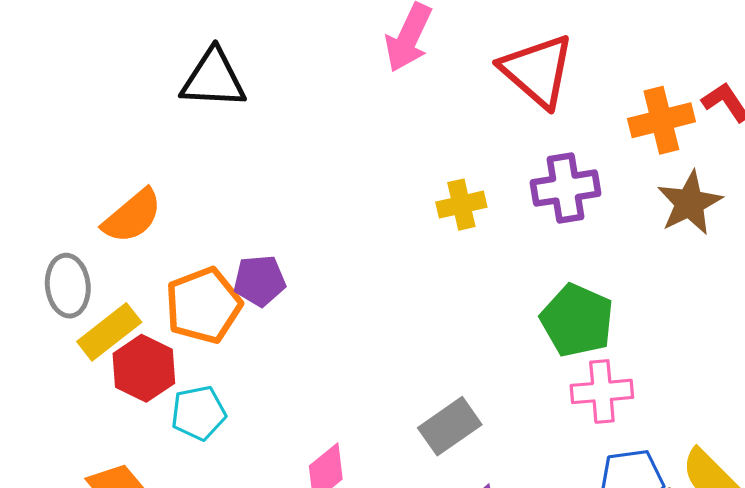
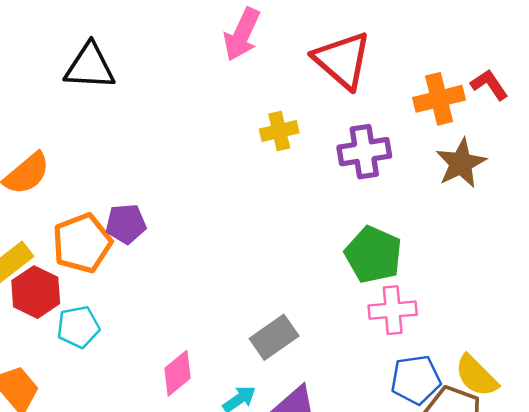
yellow cross: (461, 205) -> (279, 131), moved

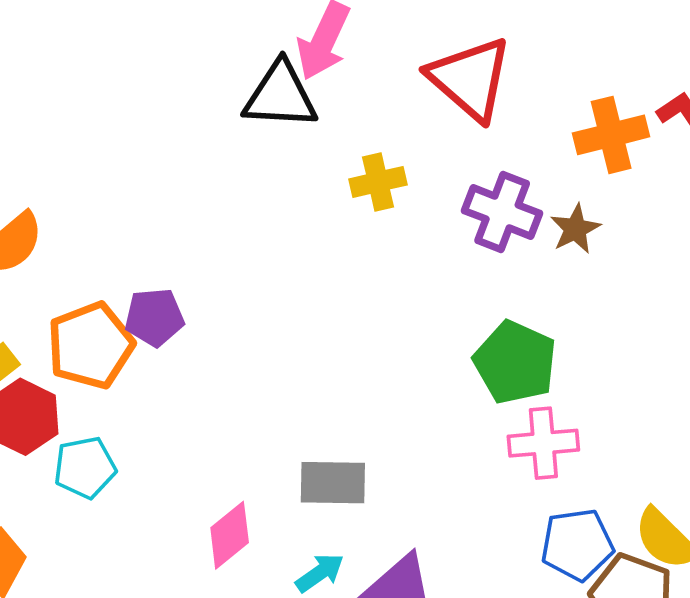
black triangle: (90, 67) -> (280, 95), moved
purple cross: (364, 152) -> (502, 212), turned 30
brown star: (461, 163) -> (575, 229), moved, size x0.7
gray rectangle: (274, 337) -> (333, 483), moved, turned 36

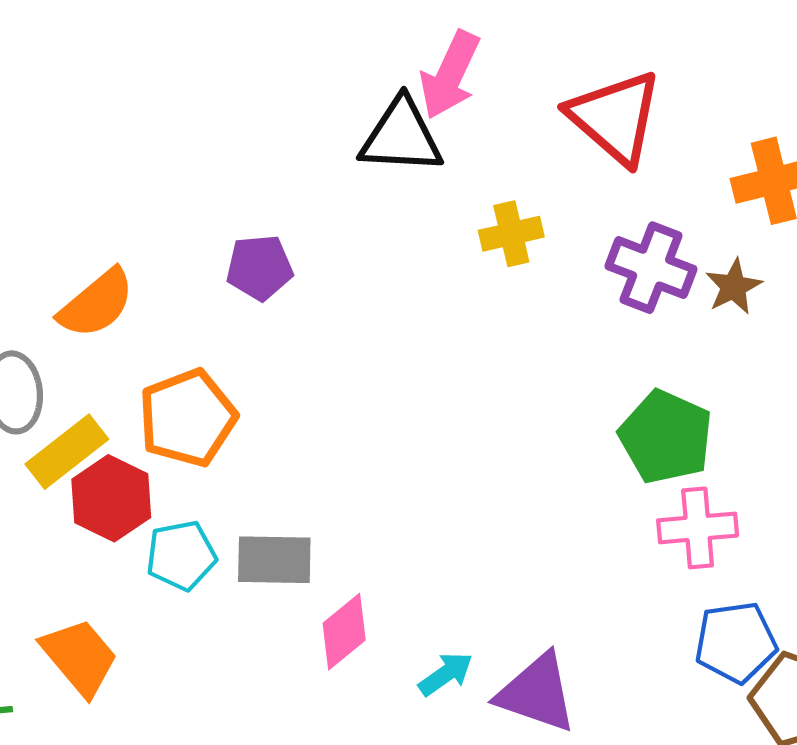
purple pentagon: (154, 317) -> (259, 268), moved
gray rectangle: (333, 483) -> (274, 560), moved

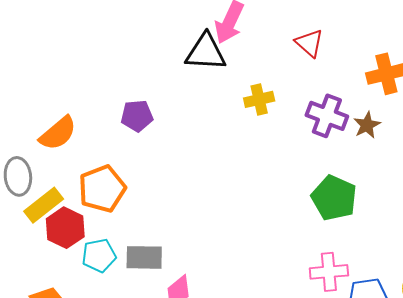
red triangle: (615, 117) -> (309, 43), size x0.6
pink cross: (698, 528) -> (329, 272), moved

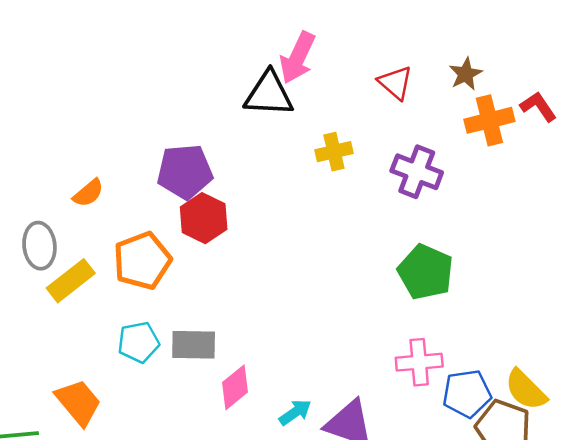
purple pentagon: (137, 116) -> (185, 172), size x1.4
brown star: (367, 125) -> (466, 74), moved
orange semicircle: (58, 133) -> (88, 193), size x0.7
red hexagon: (65, 228) -> (204, 218), moved

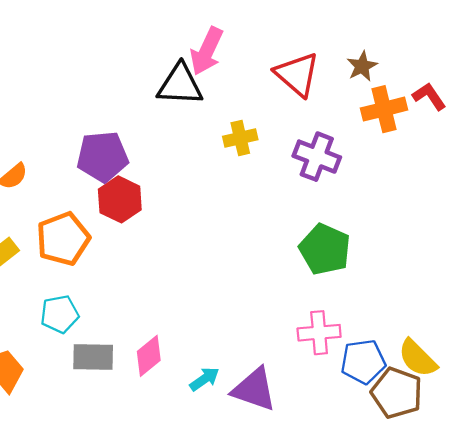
red triangle: (395, 83) -> (297, 74), size x1.4
gray rectangle: (194, 345) -> (93, 357), moved

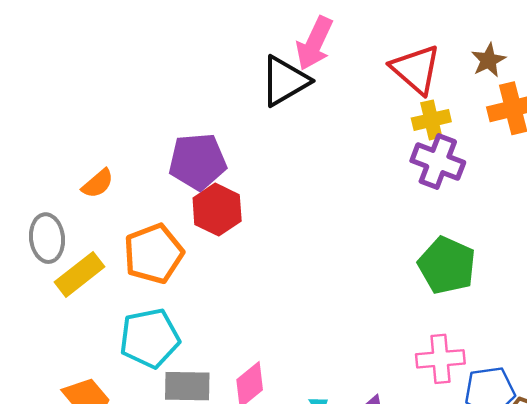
black triangle: (180, 85) -> (285, 81), turned -33
yellow cross: (240, 138) -> (431, 120), moved
cyan pentagon: (60, 314) -> (150, 338), size x1.4

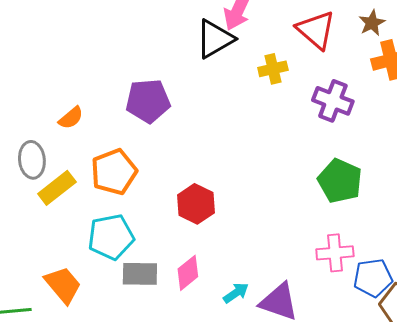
yellow cross: (431, 120) -> (273, 69), moved
red hexagon: (217, 210) -> (196, 204), moved

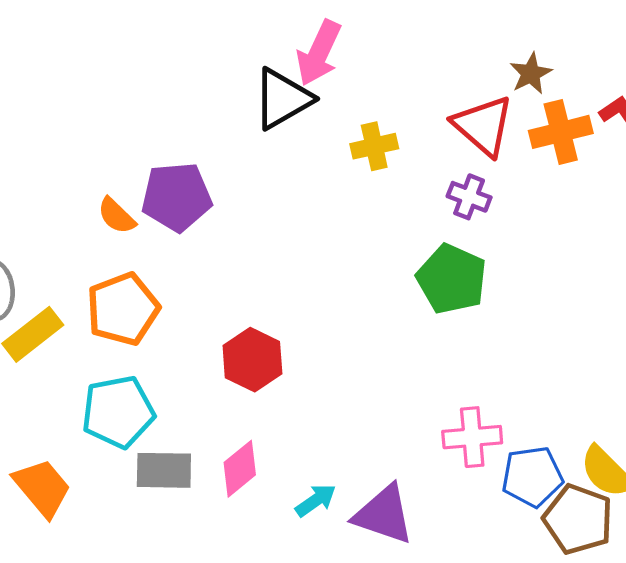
red triangle: (316, 30) -> (483, 126), moved
purple cross: (333, 101) -> (469, 197), size x0.7
orange semicircle: (71, 118) -> (117, 216), moved, turned 84
green pentagon: (340, 181) -> (452, 279), moved

